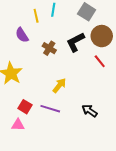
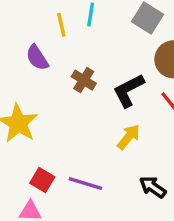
black L-shape: (75, 42) -> (129, 90), moved
yellow arrow: (59, 85) -> (129, 137), moved

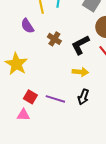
yellow arrow: (129, 137) -> (80, 72), turned 56
black arrow: (153, 187) -> (83, 97), moved, turned -105

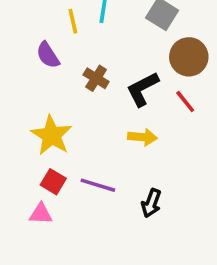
yellow star: (16, 64) -> (51, 135), moved
black arrow: (83, 97) -> (151, 203), moved

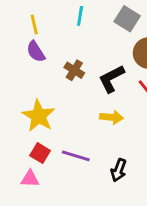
yellow line: (73, 21) -> (34, 24), moved

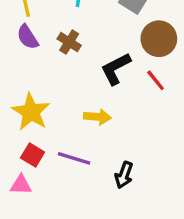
brown cross: (74, 70) -> (69, 42), moved
yellow arrow: (111, 117) -> (97, 117), moved

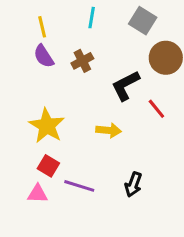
brown cross: (69, 42) -> (82, 61), turned 30
red line: (156, 80) -> (156, 109), moved
purple line: (74, 158) -> (79, 186), moved

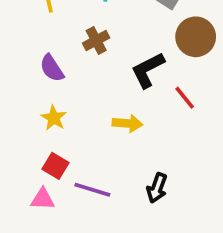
purple semicircle: (44, 56) -> (52, 68), moved
yellow star: (47, 126) -> (54, 118), size x0.6

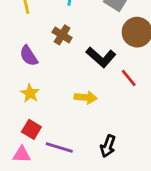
brown cross: (96, 40) -> (62, 35), turned -30
black L-shape: (148, 70) -> (101, 57), turned -112

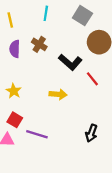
purple semicircle: (29, 56) -> (15, 49), moved, turned 35
black arrow: (108, 146) -> (91, 133), moved

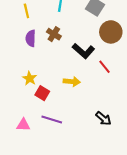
red square: (15, 120) -> (42, 93), moved
black arrow: (91, 133) -> (103, 118), turned -70

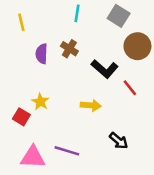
yellow line: (26, 11) -> (21, 22), moved
red square: (42, 93) -> (21, 117), moved
black arrow: (103, 118) -> (119, 141), moved
pink triangle: (23, 125) -> (33, 157), size x1.5

